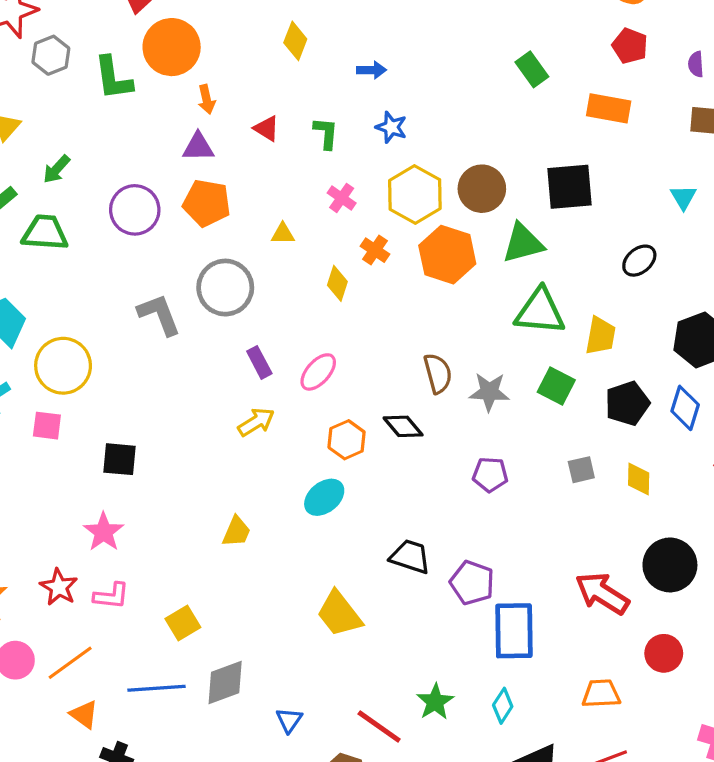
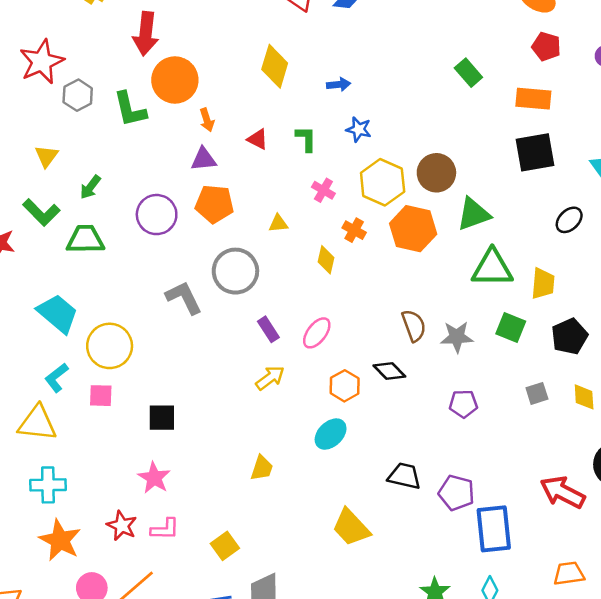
yellow diamond: (295, 41) -> (275, 66), size x1.4
black square: (569, 187) -> (535, 152), moved

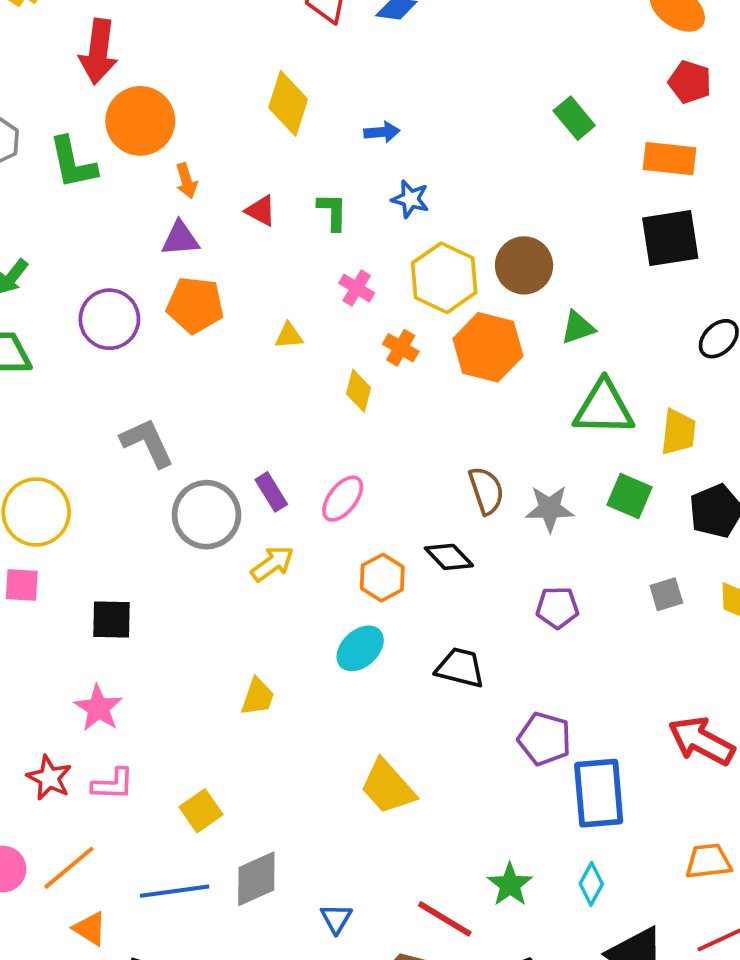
green triangle: (474, 214) -> (578, 327), size x0.7
gray circle: (235, 271) -> (206, 515), moved
black trapezoid: (404, 476) -> (460, 668), moved

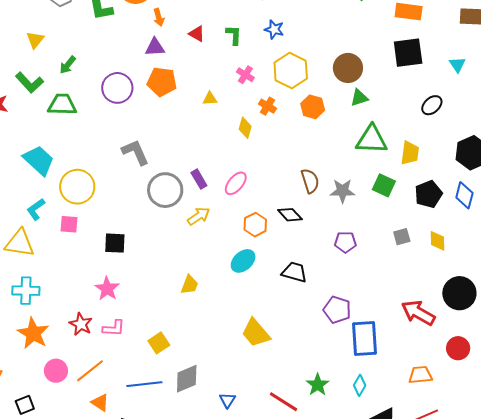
brown circle: (524, 265) -> (348, 68), moved
orange hexagon: (488, 347) -> (313, 107), size x0.7

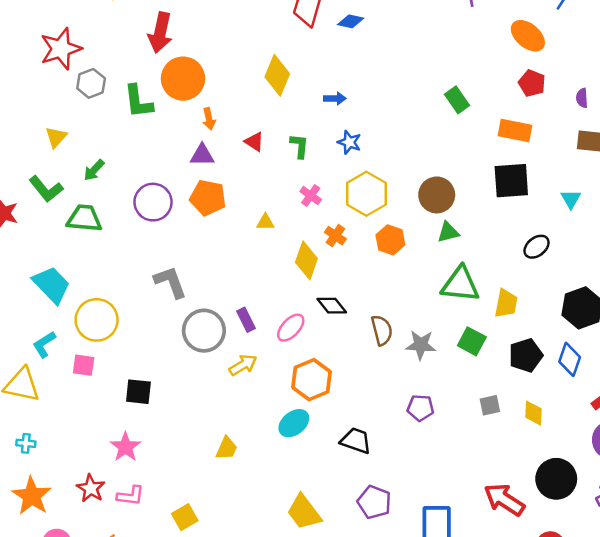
yellow diamond: (245, 128) -> (306, 260), size x1.4
black diamond: (290, 215) -> (332, 306), moved
orange hexagon: (255, 225) -> (312, 380), size x1.4
cyan cross: (26, 291) -> (26, 443), size x0.6
purple pentagon: (337, 310) -> (374, 502), moved

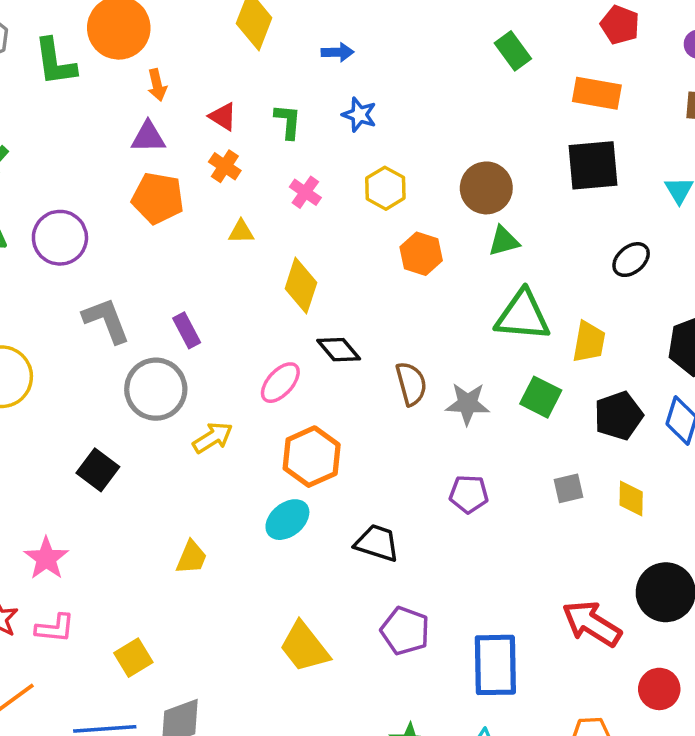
yellow hexagon: (366, 194) -> (385, 188), size x0.7
purple circle: (153, 202) -> (60, 238), moved
orange cross: (335, 236) -> (225, 166), moved
purple rectangle: (246, 320) -> (187, 330), moved
black square: (138, 392) -> (98, 470), moved, turned 32

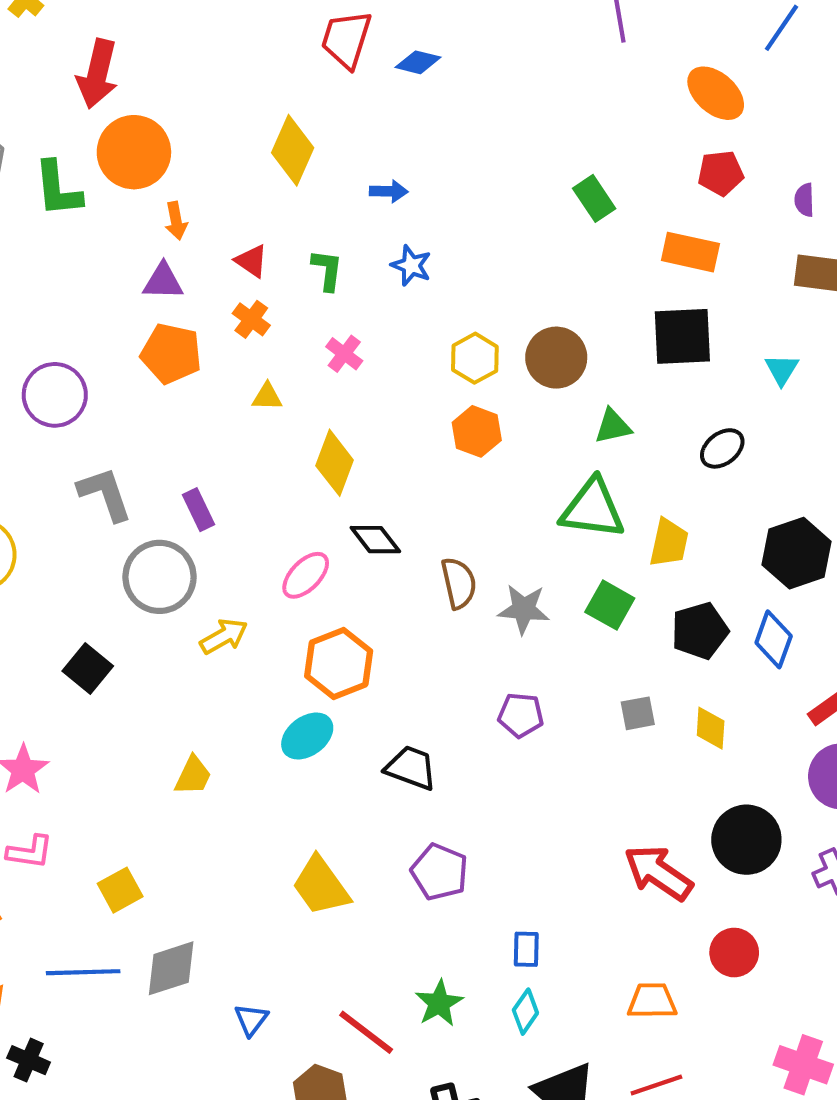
red pentagon: (620, 25) -> (721, 173), turned -30
yellow hexagon: (385, 188) -> (475, 358), moved
green triangle: (504, 241) -> (613, 426), moved
blue rectangle: (495, 665) -> (526, 949), moved, size x0.5

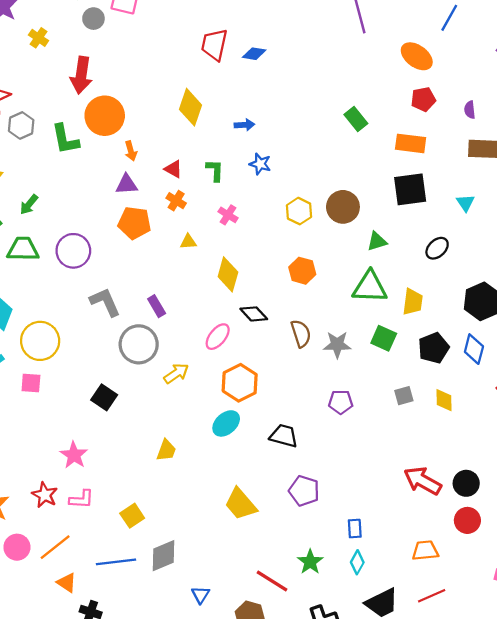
orange hexagon: (477, 431) -> (302, 271), moved
black circle: (746, 840) -> (466, 483), moved, size x0.7
blue triangle: (251, 1020) -> (201, 595), moved

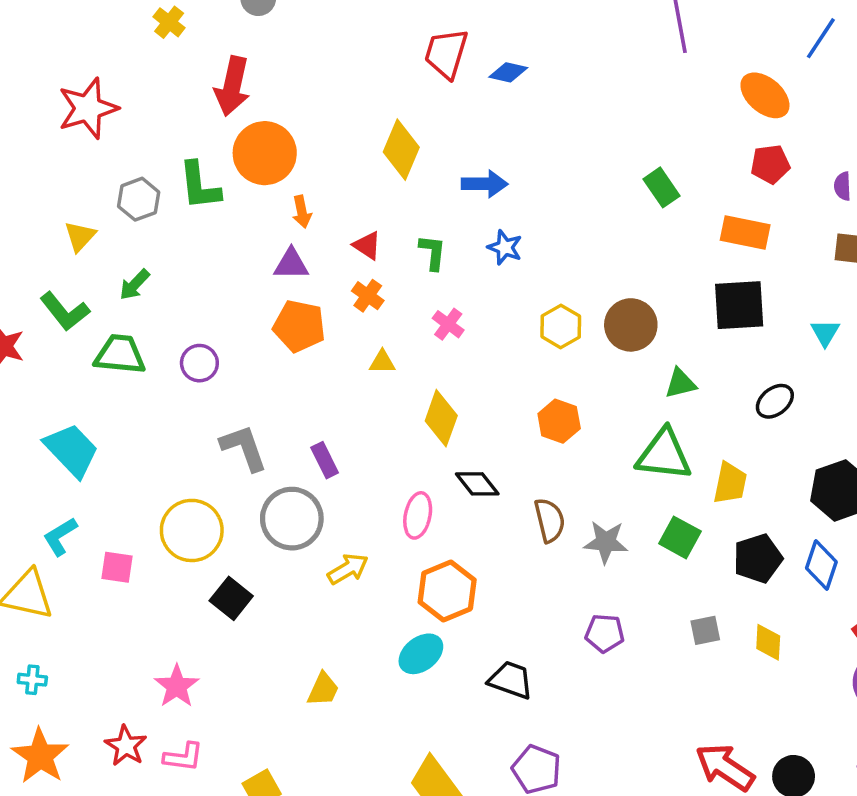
gray hexagon: (21, 125) -> (139, 199), moved
blue arrow: (244, 125) -> (485, 184), size x1.4
purple circle: (73, 251) -> (199, 363), size x0.7
pink ellipse: (218, 337) -> (418, 515), turned -32
yellow circle: (40, 341) -> (192, 530), moved

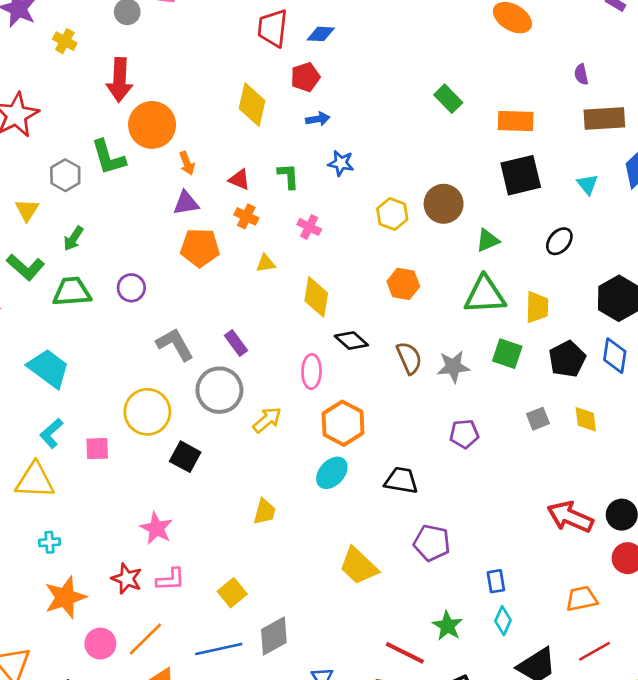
red pentagon: (770, 164) -> (305, 77), moved
blue arrow: (485, 184) -> (318, 119), size x0.7
orange star: (40, 756) -> (65, 597), turned 30

